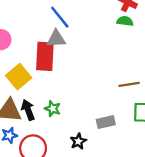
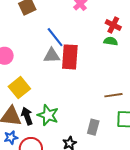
red rectangle: (45, 56) -> (70, 57), moved
green star: (53, 109) -> (48, 115), size x1.5
gray rectangle: (106, 122) -> (93, 127), turned -63

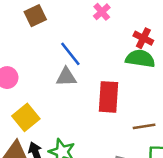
green semicircle: (111, 41) -> (140, 59), size x1.6
red rectangle: (70, 57) -> (109, 97), moved

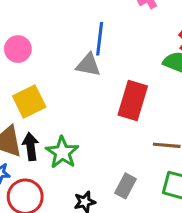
blue line: (70, 54) -> (100, 39), turned 32

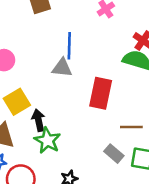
black arrow: (31, 147) -> (38, 120), moved
gray rectangle: (126, 186) -> (114, 154), moved, turned -72

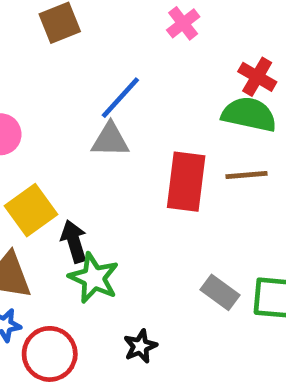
blue line: (69, 46) -> (120, 98), turned 45
brown line: (131, 127) -> (246, 175), moved

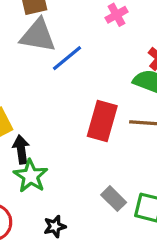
gray triangle: (110, 140) -> (38, 36), moved, size x1.4

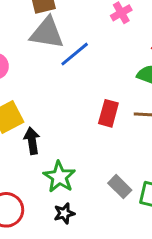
red rectangle: (102, 121) -> (108, 113), size x0.7
green star: (31, 176) -> (59, 177), moved

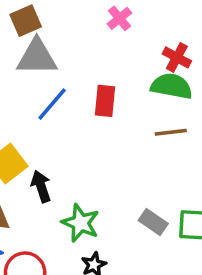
blue line: (75, 54) -> (52, 104), moved
red rectangle: (108, 113) -> (105, 101), moved

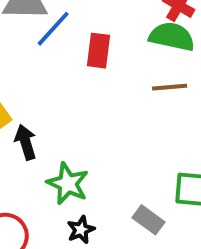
blue line: (52, 104) -> (53, 29), moved
gray rectangle: (153, 222) -> (148, 220), moved

